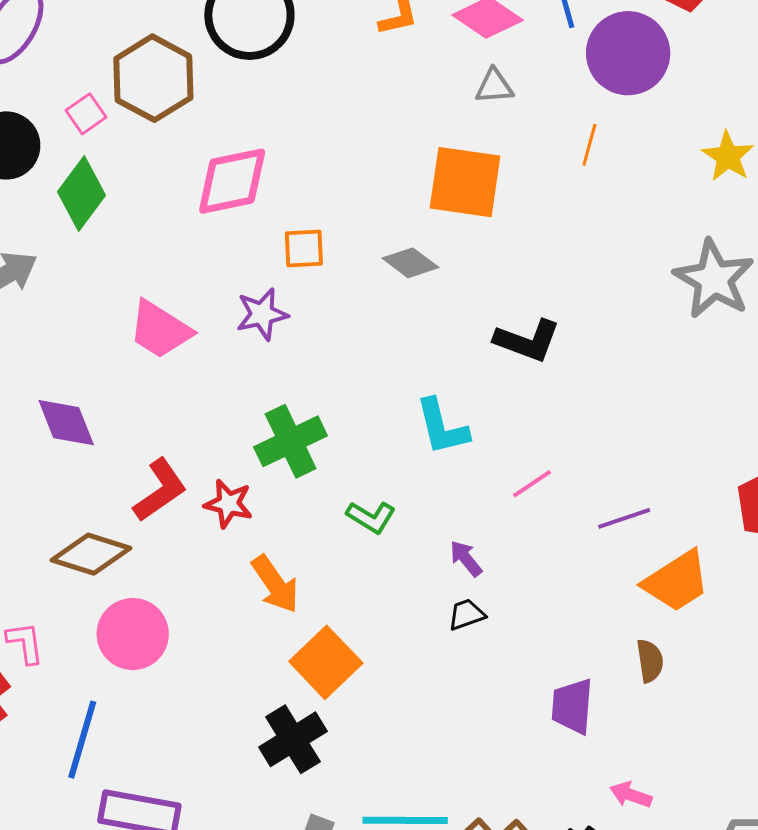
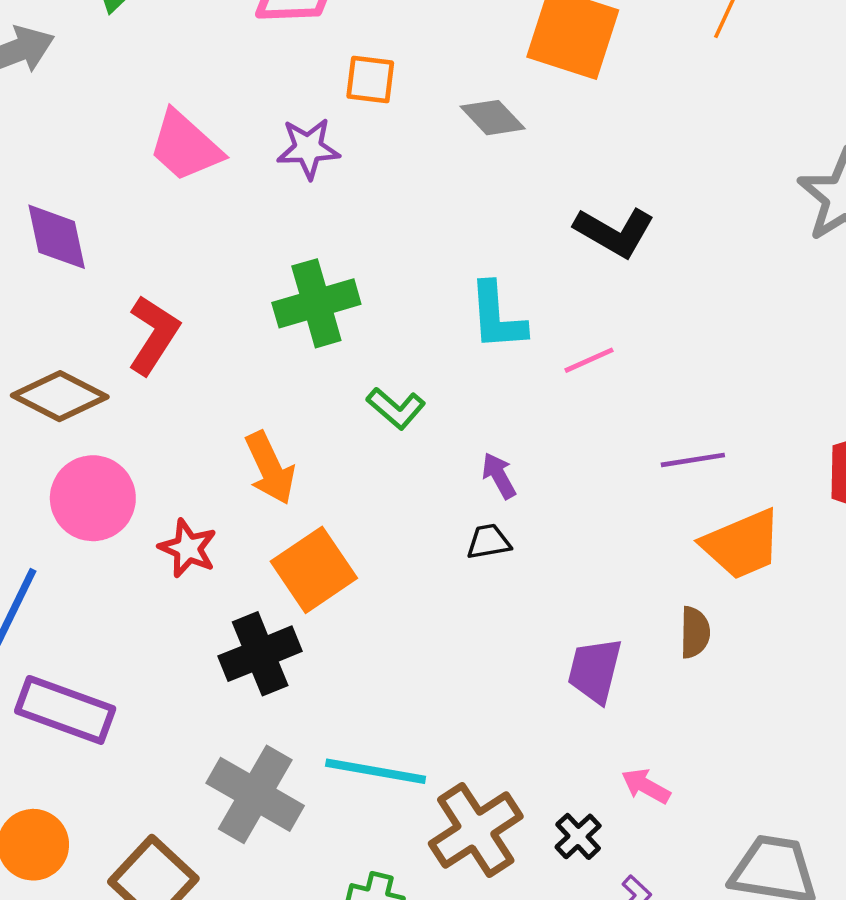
pink line: (532, 484) -> (589, 360), moved
red L-shape: (160, 490) -> (153, 335), turned -32
red star: (228, 504) -> (188, 548), moved

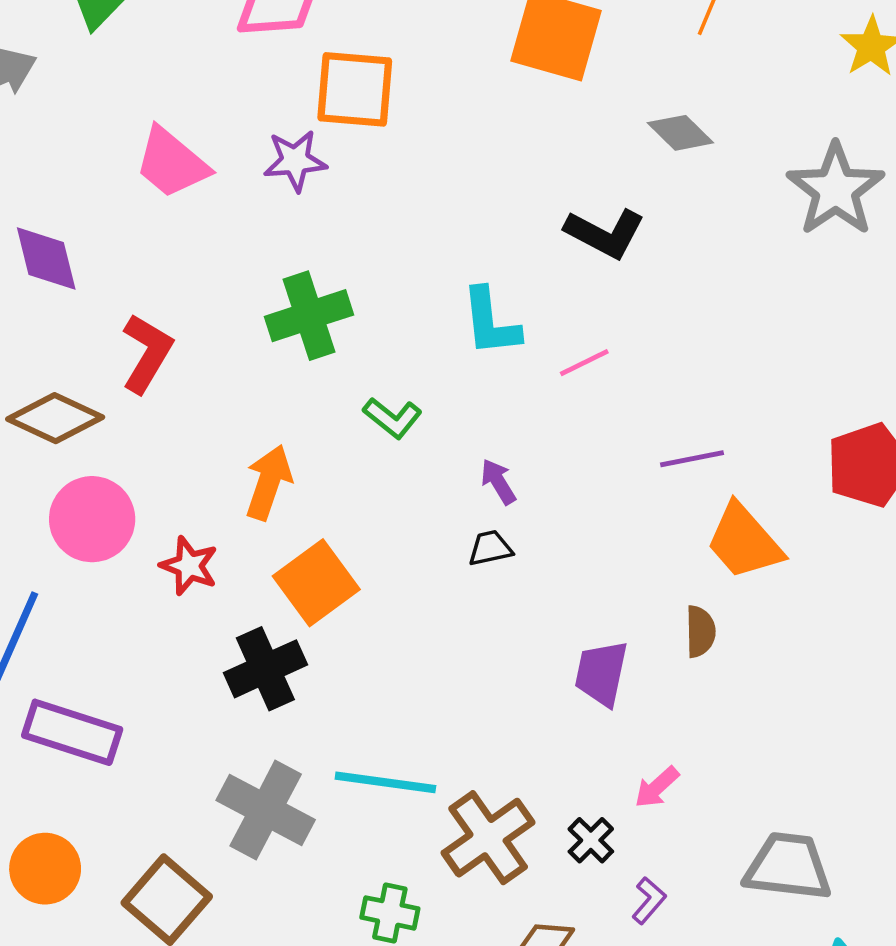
orange square: (370, 80) -> (355, 89), size x1.6
gray diamond: (493, 118) -> (680, 133), moved
orange arrow: (270, 468) -> (269, 482), turned -134
orange trapezoid: (742, 544) -> (744, 542), turned 74
pink arrow: (646, 786) -> (657, 787), turned -69

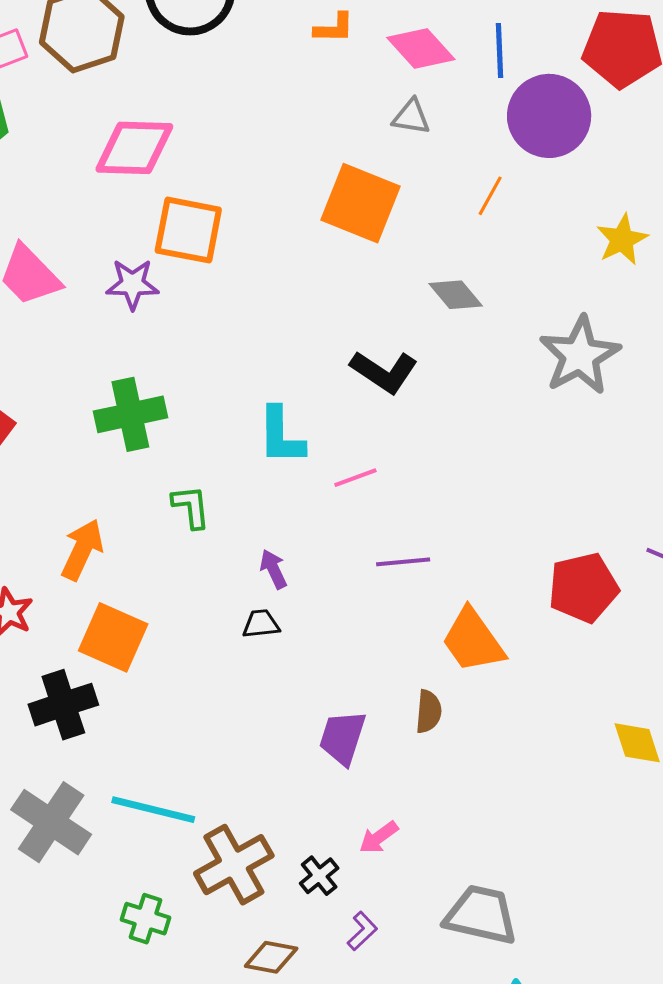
green L-shape: (393, 418) -> (191, 507), turned -141
purple line: (692, 459) -> (403, 562), moved
orange square: (316, 583) -> (113, 637), turned -36

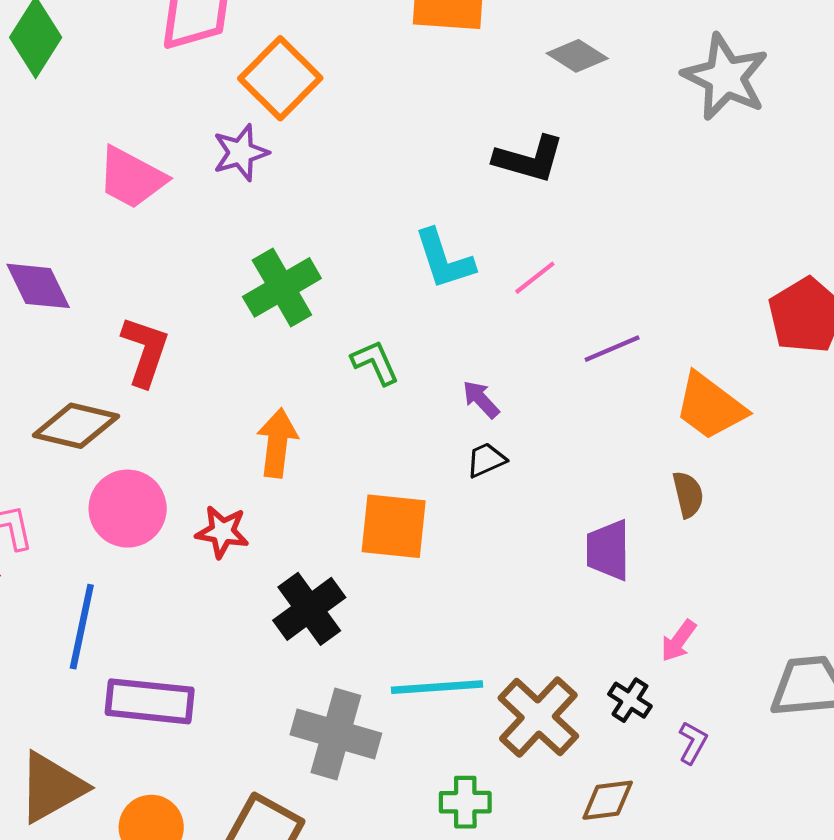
orange square: (188, 230) -> (280, 78), turned -38
orange square: (113, 637) -> (394, 526), moved

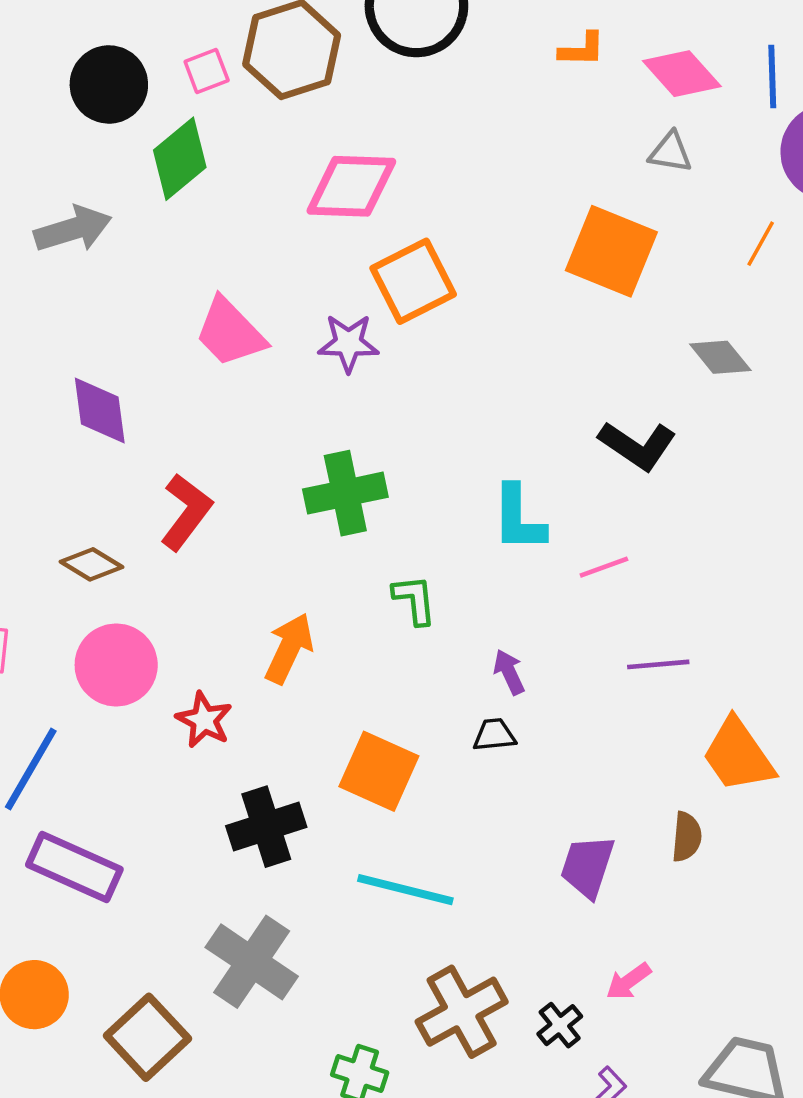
brown diamond: (76, 426) -> (91, 564), size x0.7
cyan line: (437, 687) -> (405, 890), moved

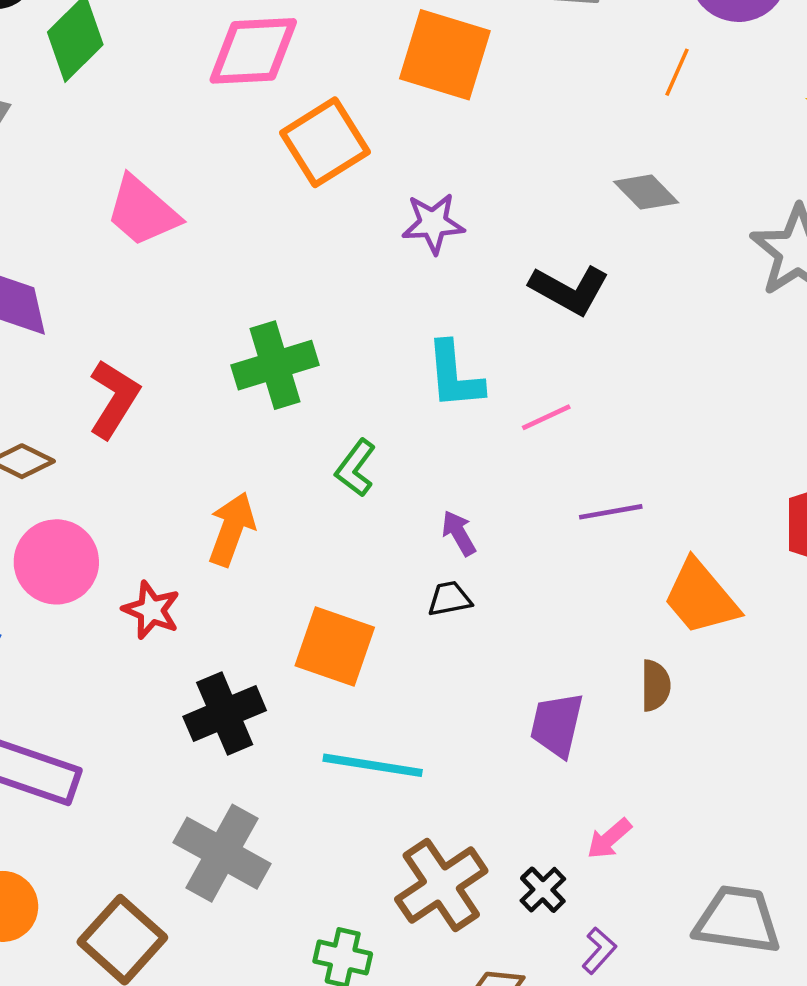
orange square: (611, 251) -> (445, 55), moved
purple star: (348, 343) -> (433, 223), moved
green L-shape: (415, 600) -> (356, 468), turned -132

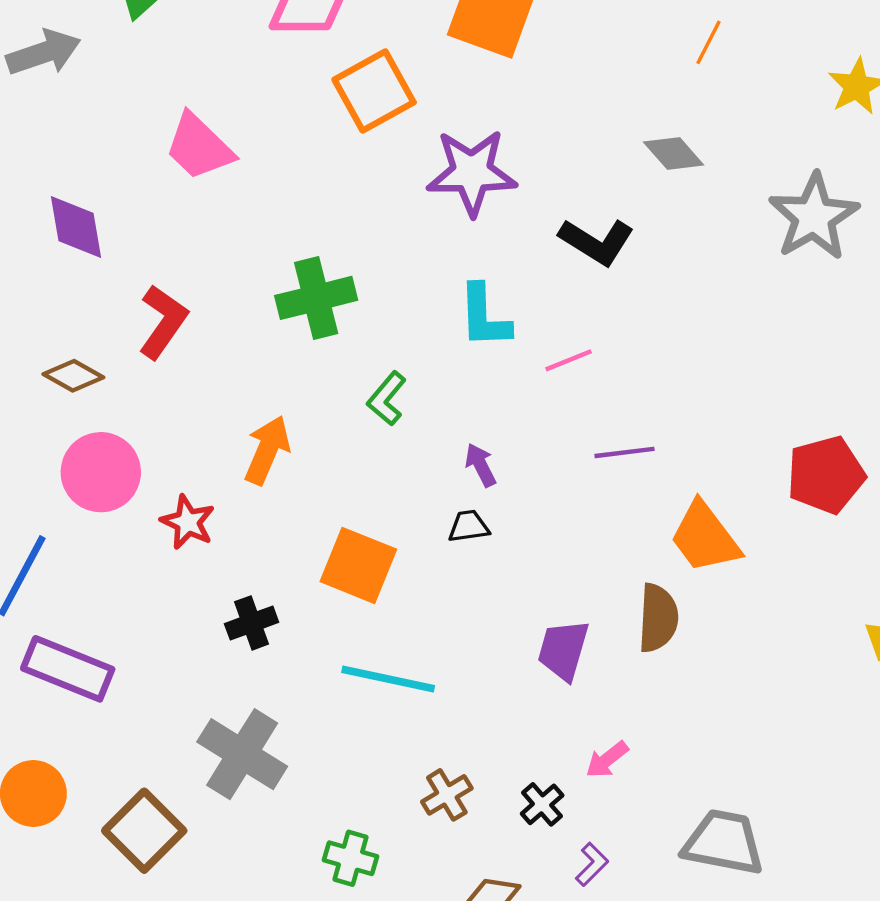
purple star: (433, 223) -> (472, 172), size x1.5
brown semicircle: (655, 686) -> (658, 618), size x1.4
black cross: (225, 713) -> (252, 623), size x0.7
brown cross: (441, 885) -> (447, 795), size x0.6

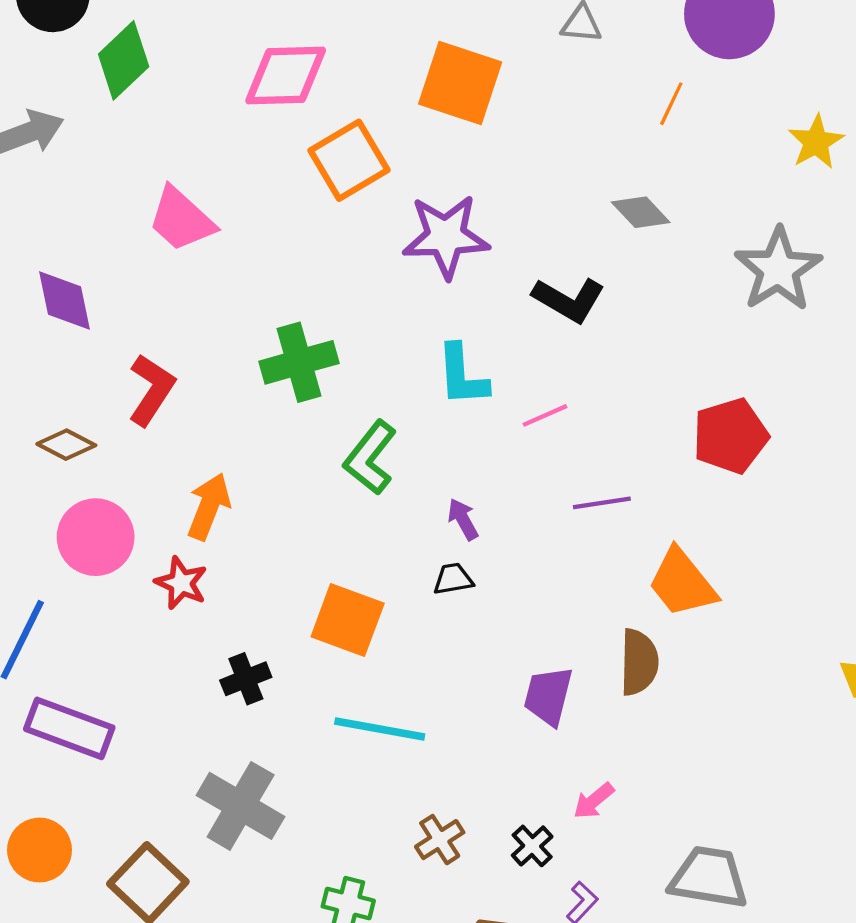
green L-shape: (387, 399) -> (370, 458), size x1.4
orange arrow: (267, 450) -> (209, 507), moved
red pentagon: (826, 475) -> (730, 436), moved

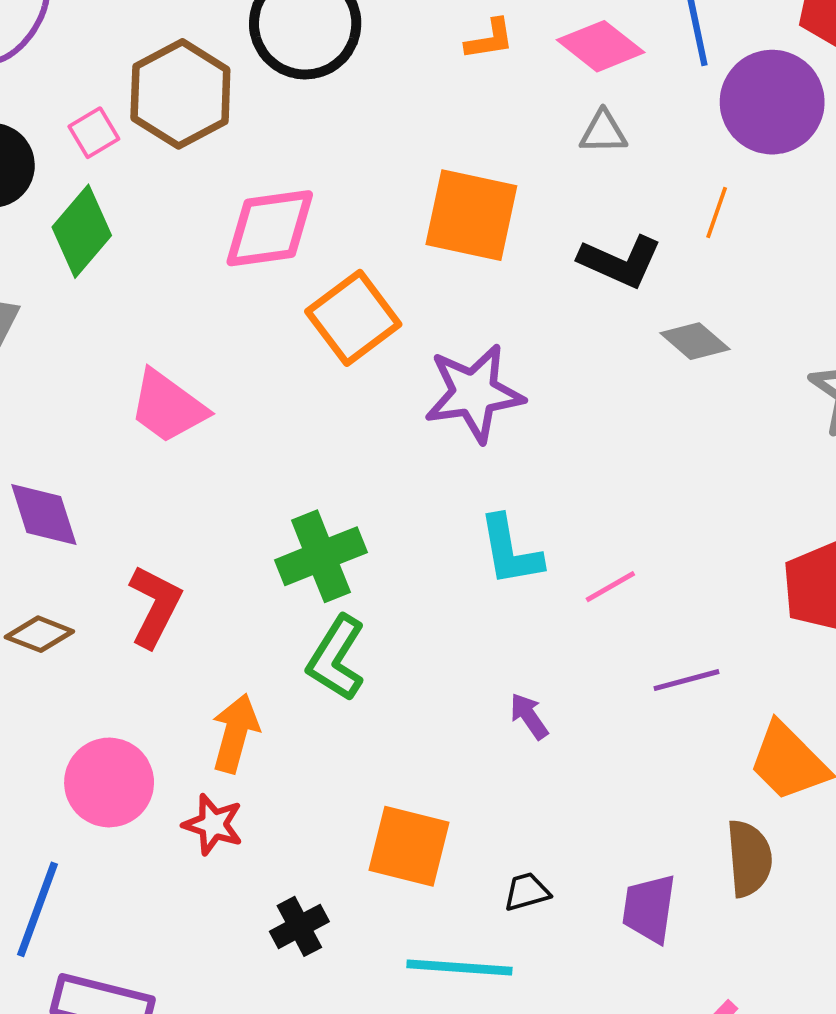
black L-shape: (569, 300) -> (620, 261), moved
brown diamond: (66, 445) -> (39, 634), moved
green L-shape: (370, 458) -> (336, 658), moved
black trapezoid: (453, 579) -> (527, 892), moved

